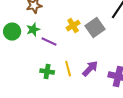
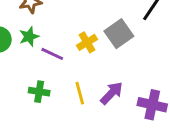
yellow cross: (73, 26) -> (87, 42), moved
green cross: (47, 72) -> (39, 92), moved

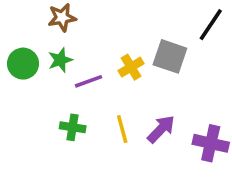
gray square: (119, 34) -> (170, 56), turned -36
purple line: (52, 54) -> (89, 81), turned -45

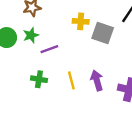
yellow cross: (131, 67) -> (81, 21), moved, turned 35
purple arrow: (161, 129) -> (97, 80), turned -60

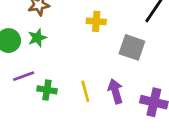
gray square: (103, 33) -> (132, 47), moved
purple line: (49, 49) -> (24, 76), moved

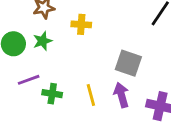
yellow cross: (96, 21) -> (81, 24), moved
gray square: (132, 47) -> (128, 63), moved

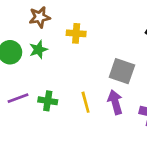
purple line: (29, 80) -> (18, 98), moved

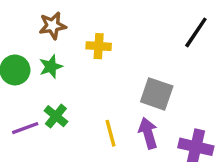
green cross: (48, 101) -> (56, 116), moved, turned 30

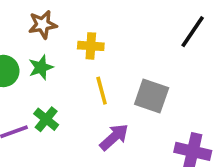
yellow line: (111, 133) -> (102, 91), moved
purple arrow: (148, 133) -> (114, 137), moved, turned 64

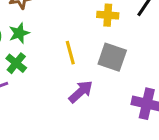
yellow cross: (91, 46) -> (108, 15), moved
green cross: (46, 119) -> (16, 63), moved

